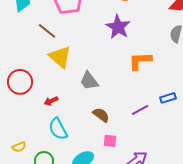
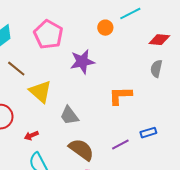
purple star: (118, 27) -> (82, 62), moved, turned 30
brown line: (47, 31) -> (16, 69), moved
brown semicircle: (101, 115) -> (81, 150), size x1.5

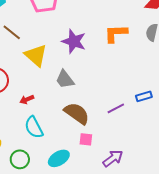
purple star: (82, 62) -> (74, 41), moved, turned 30
orange L-shape: (120, 96) -> (116, 33), moved

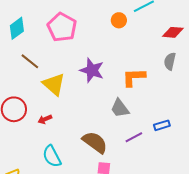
orange L-shape: (116, 33) -> (134, 77), moved
gray trapezoid: (65, 79) -> (120, 108), moved
red arrow: (27, 99) -> (45, 119), moved

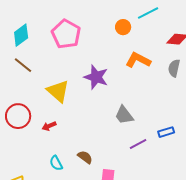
brown line: (30, 61) -> (23, 65), moved
orange L-shape: (134, 77) -> (138, 60), moved, turned 30
brown semicircle: (95, 142) -> (85, 157), moved, size x0.6
cyan semicircle: (52, 156) -> (56, 163), size x0.7

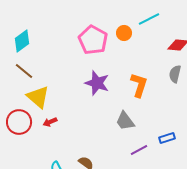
pink pentagon: (66, 34) -> (93, 40), moved
orange L-shape: (138, 60) -> (139, 85), moved, turned 80
yellow triangle: (58, 91) -> (38, 97), moved
red arrow: (49, 126) -> (50, 122), moved

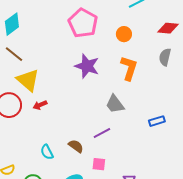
orange circle: (124, 33) -> (124, 34), moved
purple line: (139, 150) -> (102, 133), moved

